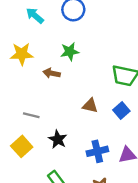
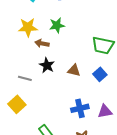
yellow star: (22, 54) -> (28, 27), moved
black star: (58, 139) -> (47, 65), moved

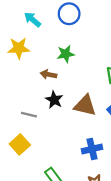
yellow star: (28, 27) -> (19, 48), moved
brown triangle: (74, 70) -> (85, 105), size x1.5

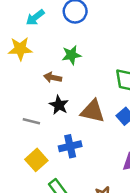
cyan arrow: (32, 19) -> (35, 18), turned -78
yellow square: (20, 144) -> (36, 160), moved
blue cross: (92, 149) -> (70, 146), moved

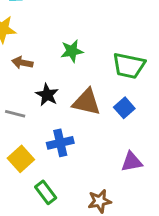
green star: (71, 55) -> (72, 51), moved
brown arrow: (53, 78) -> (22, 63), moved

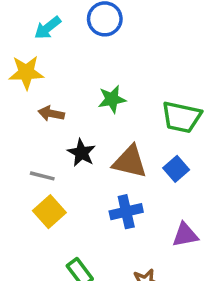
blue cross: (60, 143) -> (126, 212), moved
yellow square: (21, 159) -> (49, 212), moved

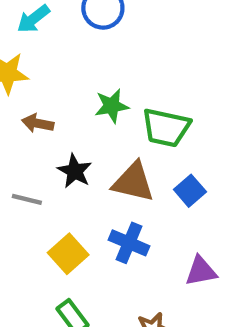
green trapezoid: (181, 117) -> (166, 128), moved
yellow square: (49, 212) -> (68, 254), moved
blue cross: (126, 212) -> (129, 243), turned 36

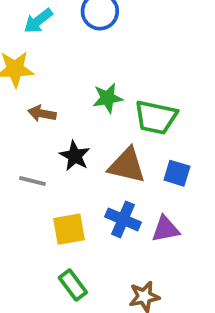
blue square: (190, 191) -> (177, 173), turned -32
yellow square: (68, 254) -> (69, 229), turned 32
purple triangle: (201, 271) -> (165, 229), moved

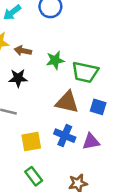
brown arrow: (42, 113) -> (23, 51), moved
black star: (75, 156) -> (18, 78), moved, turned -30

